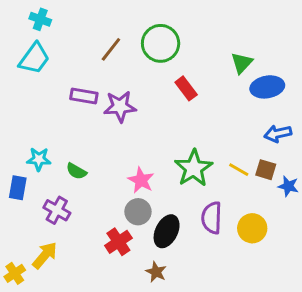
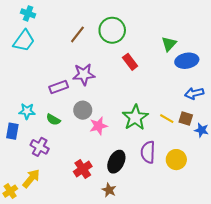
purple rectangle: (84, 96) -> (59, 87), moved, turned -30
pink star: (141, 180) -> (98, 126), turned 30
gray circle: (138, 212) -> (83, 110), moved

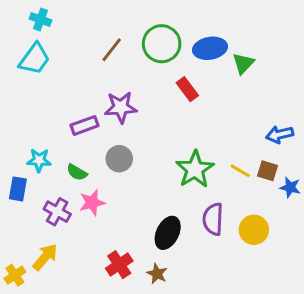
blue ellipse: (187, 61) -> (210, 48), moved
pink star: (98, 126) -> (92, 203), moved
red cross: (83, 169) -> (119, 265), moved

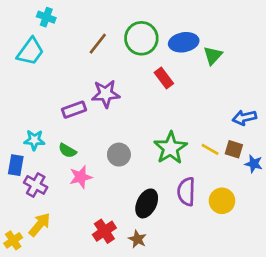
cyan cross: (41, 20) -> (46, 17), moved
gray circle: (119, 159) -> (119, 155), moved
purple cross: (57, 212) -> (36, 185), moved

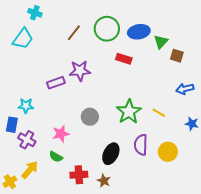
red rectangle: (164, 78) -> (124, 59), turned -35
brown square: (234, 149) -> (177, 56), moved
green semicircle: (67, 151) -> (56, 157), moved
red cross: (104, 231) -> (79, 175), turned 30

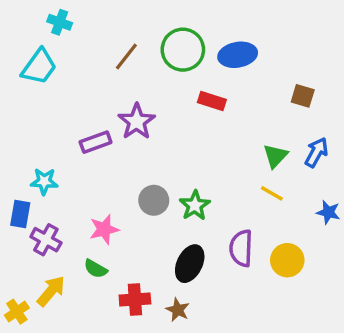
green triangle: (161, 42) -> (275, 156), moved
purple star: (80, 71) -> (137, 122), turned -30
blue arrow: (185, 89) -> (316, 152), turned 132
green star: (129, 112) -> (195, 205), moved, size x0.7

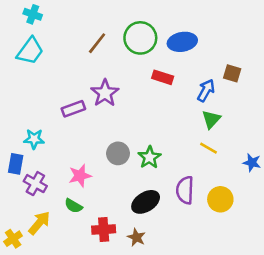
cyan cross: (60, 22) -> (33, 14), moved
blue arrow: (316, 152) -> (206, 90), moved
black ellipse: (190, 264) -> (146, 202), turned 32

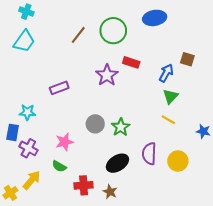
blue ellipse: (182, 42) -> (155, 18), moved
purple star: (105, 93) -> (107, 75), moved

